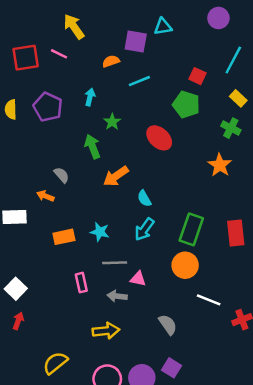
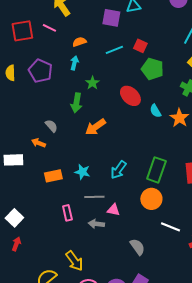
orange semicircle: (111, 61) -> (79, 42), moved
red square: (197, 76) -> (140, 46), moved
green arrow: (92, 147) -> (76, 103), turned -150
cyan semicircle: (144, 198) -> (155, 111), moved
yellow arrow: (106, 331) -> (74, 261), moved, turned 60

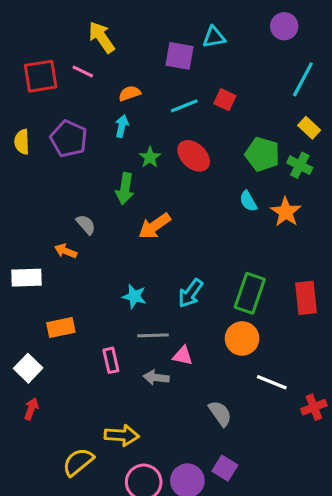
green pentagon: (152, 69) -> (262, 154), moved
red ellipse: (130, 96) -> (194, 156), moved
orange rectangle: (53, 176) -> (61, 328), moved
yellow arrow: (74, 261) -> (122, 435), turned -50

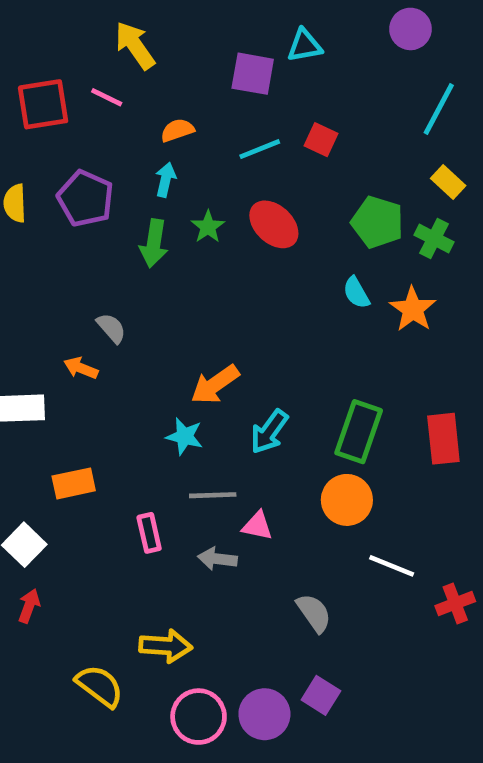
green arrow: (125, 189) -> (154, 243), moved
orange arrow: (155, 226) -> (215, 385), moved
yellow semicircle: (78, 462) -> (100, 686), turned 76

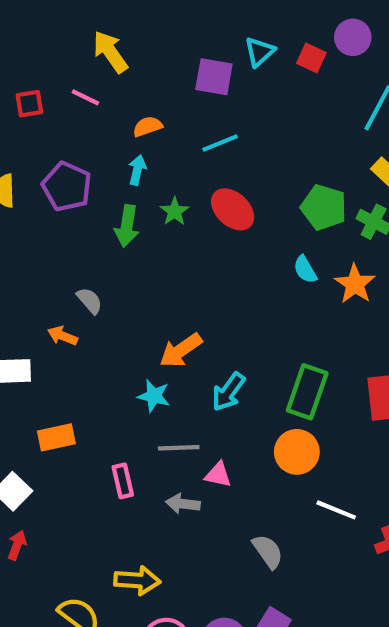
cyan triangle: (304, 45) -> (260, 52), turned -32
red square: (43, 104) -> (29, 104), size x0.6
red square: (321, 140) -> (311, 58), moved

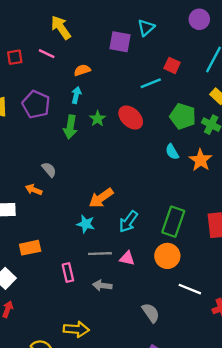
red square: (311, 58) -> (172, 65), moved
cyan line: (220, 143) -> (151, 83), moved
pink triangle: (218, 475) -> (127, 258), moved

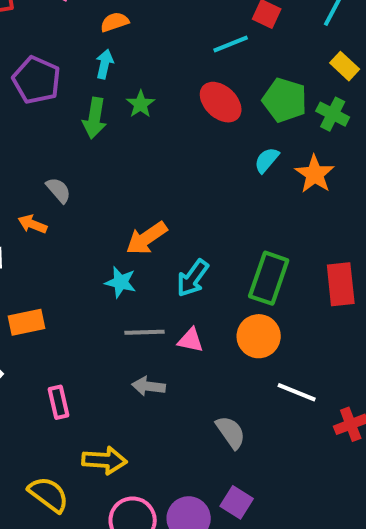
red ellipse: (131, 117) -> (221, 102), moved
cyan semicircle: (172, 152) -> (267, 160), turned 70
pink rectangle: (68, 272) -> (58, 402), moved

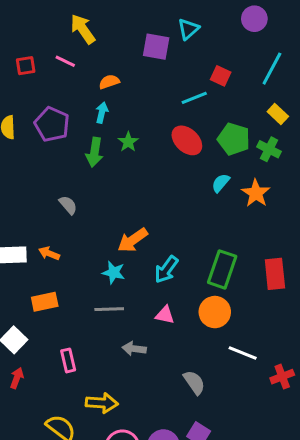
orange arrow: (32, 224) -> (49, 253), moved
gray line: (145, 332) -> (109, 309), moved

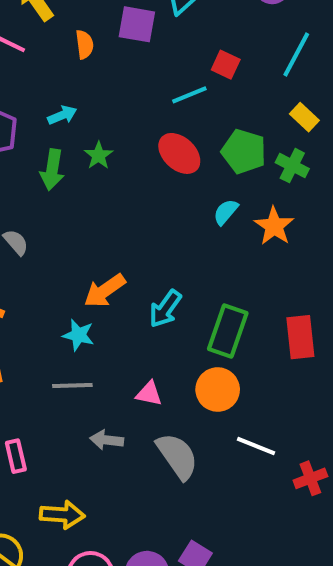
orange semicircle: (109, 82) -> (84, 44), moved, turned 102
cyan arrow: (102, 113) -> (62, 115), turned 54
cyan arrow: (166, 269) -> (165, 309), moved
gray semicircle: (194, 382) -> (177, 456), moved, size x1.4

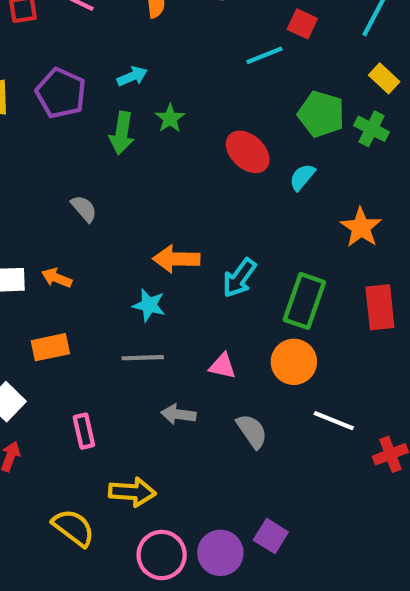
red ellipse: (179, 153) -> (248, 152), moved
orange star: (274, 226) -> (361, 227), moved
orange arrow: (105, 291) -> (176, 259), turned 36
gray semicircle: (177, 456) -> (252, 431), size x0.7

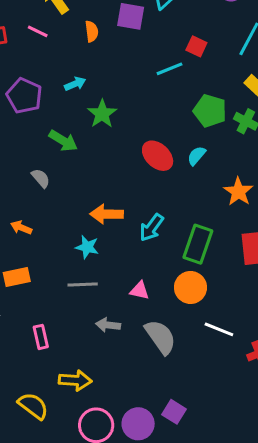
green star: (170, 118) -> (102, 114), size x1.4
green arrow: (122, 133) -> (63, 141), moved, turned -68
red ellipse: (248, 152) -> (158, 156), moved
gray semicircle: (252, 431) -> (161, 337), size x1.4

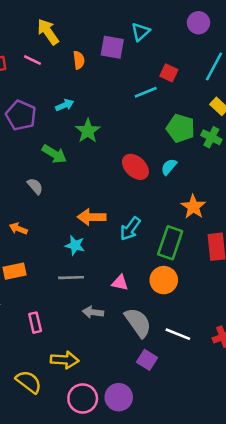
orange star: (238, 192) -> (193, 207), moved
white line: (219, 329) -> (178, 334), moved
purple square: (174, 412) -> (147, 360), moved

